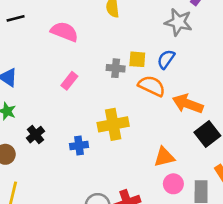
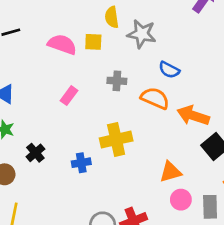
gray star: (178, 22) -> (142, 34), moved
yellow square: (137, 59) -> (93, 42), moved
blue semicircle: (166, 59) -> (169, 70), turned -96

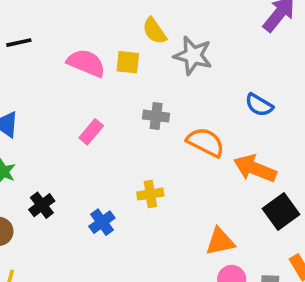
yellow semicircle: (112, 17) -> (154, 31), turned -30
blue semicircle: (169, 70) -> (259, 105), moved
yellow cross: (116, 139) -> (150, 194), size x0.6
blue cross: (81, 163) -> (102, 222), turned -30

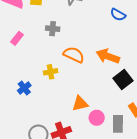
blue semicircle: (259, 105) -> (118, 15), moved
orange semicircle: (205, 142) -> (74, 55), moved
orange triangle: (220, 242) -> (80, 103), moved

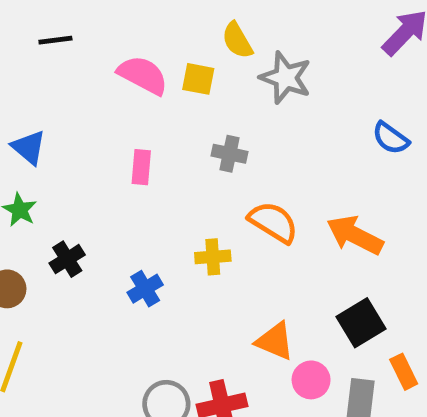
pink rectangle: (17, 38) -> (141, 167), turned -40
black square: (123, 80) -> (361, 323), moved
orange triangle: (80, 103) -> (275, 341), turned 30

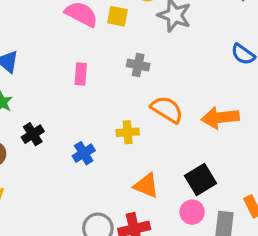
orange arrow: (355, 235) -> (220, 118), turned -33
black square: (361, 323) -> (200, 179), moved
orange triangle: (275, 341) -> (146, 186), moved

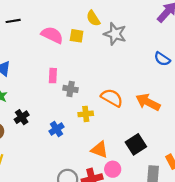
gray cross: (138, 65) -> (71, 89), moved
orange arrow: (220, 118) -> (148, 102), turned 35
pink circle: (192, 212) -> (113, 169), moved

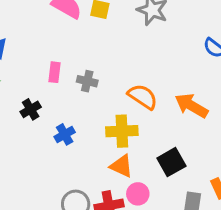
pink rectangle: (53, 76) -> (55, 72), moved
yellow cross: (86, 114) -> (122, 131), moved, size x1.5
black cross: (22, 117) -> (31, 109), moved

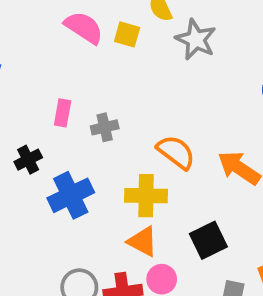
gray cross: (87, 81) -> (105, 127), turned -30
blue cross: (65, 134) -> (71, 195), size x1.6

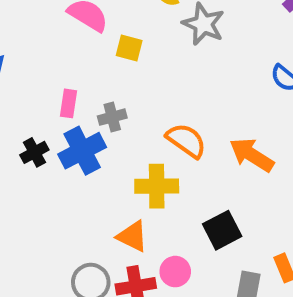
yellow square: (127, 34) -> (129, 48), moved
blue cross: (71, 195) -> (82, 151), moved
orange triangle: (143, 241) -> (132, 236), moved

